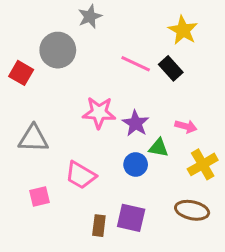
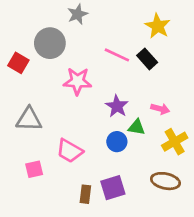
pink star: (99, 113) -> (77, 81), moved
purple square: (131, 218) -> (113, 188), turned -30

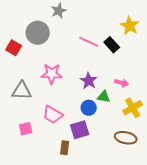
yellow star: (158, 26) -> (130, 26), moved
pink star: (77, 81) -> (52, 74), moved
purple square: (113, 188) -> (80, 130), moved

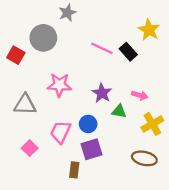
blue circle: (89, 108) -> (88, 124), moved
pink trapezoid: (53, 115) -> (61, 132), turned 85
pink square: (26, 129) -> (30, 148), turned -32

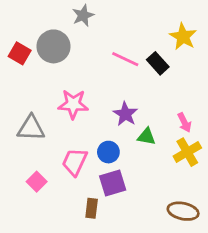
red square: (16, 55) -> (20, 53), moved
pink arrow: (140, 95) -> (184, 122), moved, turned 49
brown ellipse: (144, 158) -> (183, 211), moved

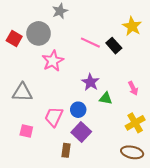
pink star: (73, 104) -> (53, 61), moved, turned -30
yellow cross: (187, 152) -> (135, 123), moved
pink square: (37, 182) -> (26, 131), turned -32
purple square: (113, 183) -> (81, 132), turned -30

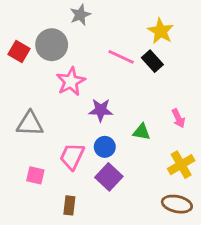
yellow star: (132, 26) -> (161, 31), moved
purple star: (90, 82) -> (101, 110), moved, turned -30
brown rectangle: (66, 150) -> (69, 205), moved

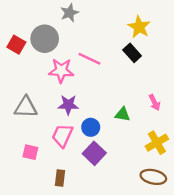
pink line: (121, 57) -> (90, 59), moved
pink star: (71, 81) -> (61, 71), turned 30
purple star: (101, 110) -> (68, 105), moved

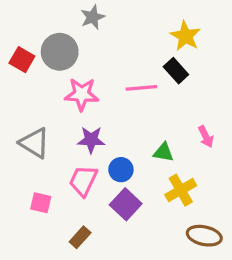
pink line: (90, 59) -> (141, 88), moved, turned -30
gray triangle: (26, 107) -> (34, 143), turned 30
yellow cross: (157, 143) -> (181, 190), moved
brown rectangle: (60, 178) -> (80, 237), turned 35

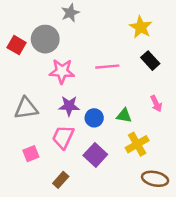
black rectangle: (176, 71) -> (150, 61), moved
gray triangle: (34, 143) -> (26, 108), turned -40
blue circle: (121, 170) -> (94, 118), moved
pink square: (41, 203) -> (31, 154), turned -35

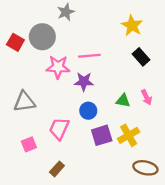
pink line: (107, 67) -> (89, 56), moved
purple star: (69, 106) -> (84, 82), moved
green triangle: (124, 115) -> (123, 101), moved
purple square: (95, 155) -> (102, 135), moved, turned 30

